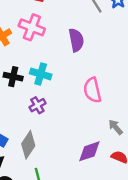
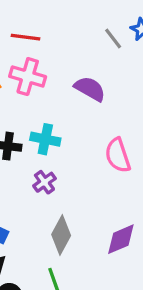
purple semicircle: (76, 40) -> (90, 89), turned -45
gray diamond: (28, 145) -> (61, 235), moved

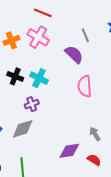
gray line: (113, 39) -> (85, 35), moved
pink semicircle: (118, 155) -> (85, 86), moved
gray diamond: (61, 235) -> (23, 129), moved, turned 30

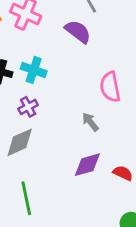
pink semicircle: (85, 86) -> (110, 87), moved
gray arrow: (95, 134) -> (90, 122), moved

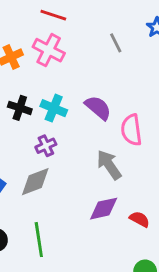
purple semicircle: (78, 32) -> (98, 108), moved
gray arrow: (90, 122) -> (109, 165), size x1.5

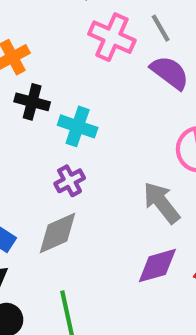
pink cross: (49, 50) -> (112, 37), moved
black cross: (20, 108) -> (32, 102), moved
purple semicircle: (98, 108) -> (170, 73), moved

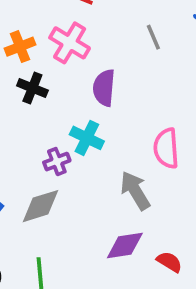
pink cross: (112, 37) -> (70, 43), moved
purple semicircle: (170, 73) -> (104, 88), moved, turned -129
cyan cross: (78, 126) -> (87, 138), moved

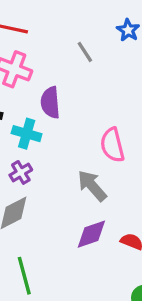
cyan cross: (87, 138) -> (27, 134), moved

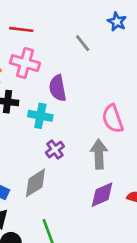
purple cross: (21, 172) -> (55, 150), moved
gray arrow: (92, 186) -> (99, 154), turned 44

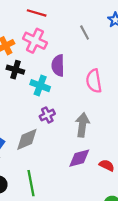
pink semicircle: (113, 119) -> (94, 81), moved

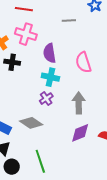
gray line: (85, 32) -> (69, 20), turned -56
cyan cross: (40, 86) -> (50, 77), moved
gray diamond: (27, 139) -> (31, 123), turned 65

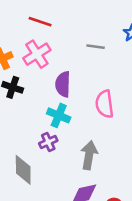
pink cross: (26, 34) -> (37, 54), turned 30
gray diamond: (31, 123) -> (23, 170), turned 45

